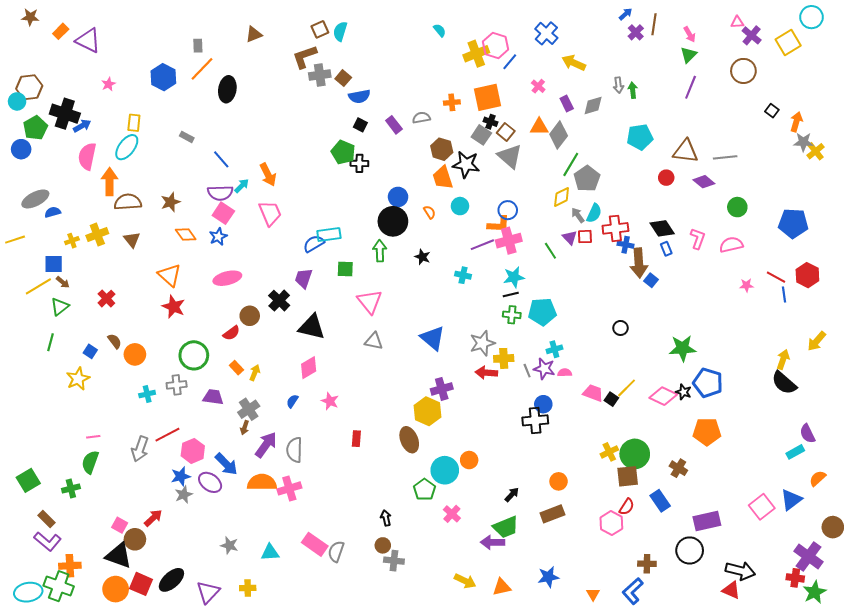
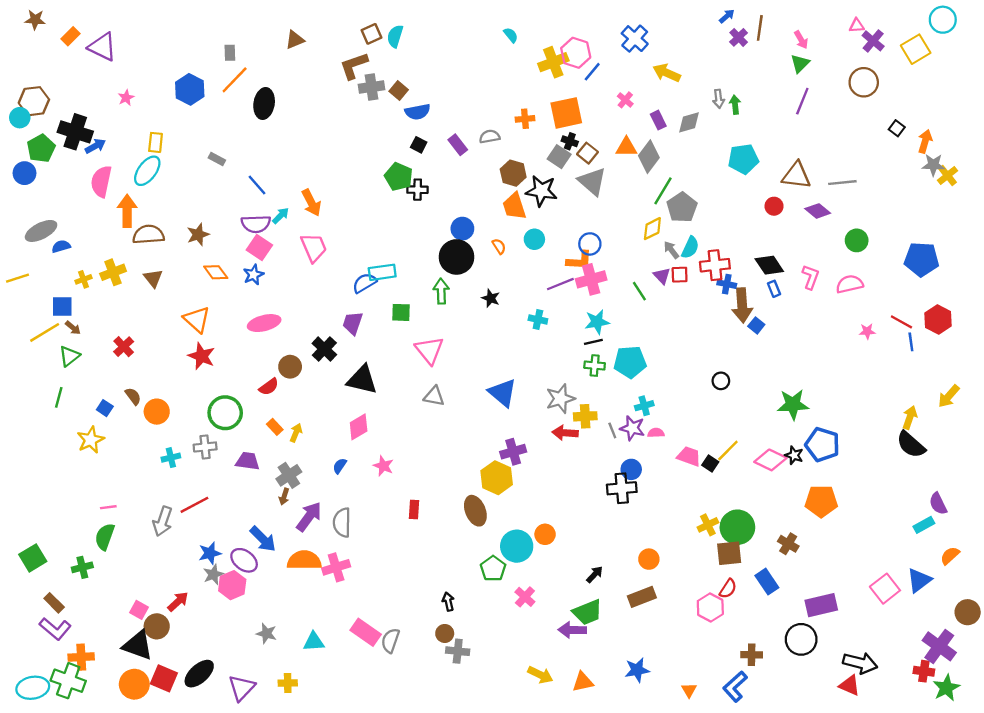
pink hexagon: (193, 451) -> (232, 585), moved

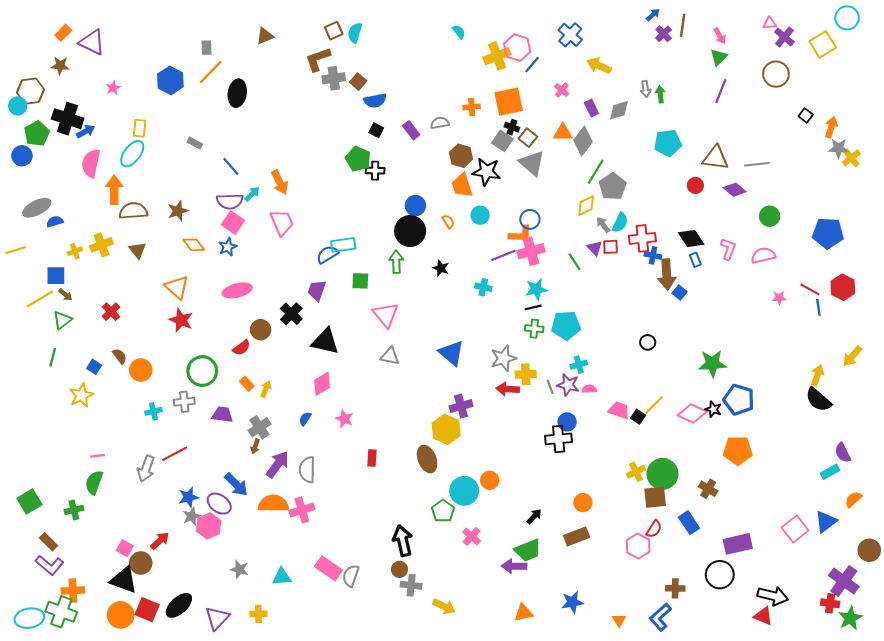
brown star: (35, 20) -> (60, 66), moved
black arrow: (448, 602) -> (403, 541), size x1.8
yellow arrow: (540, 675) -> (444, 606), moved

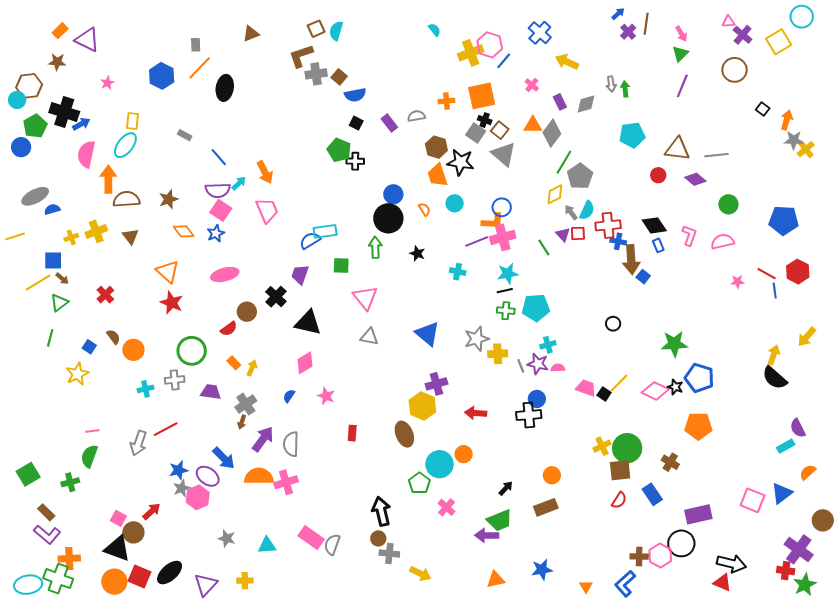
red arrow: (508, 389) -> (476, 413), moved
pink square: (795, 529) -> (753, 500), turned -30
pink hexagon: (638, 546) -> (660, 556), moved

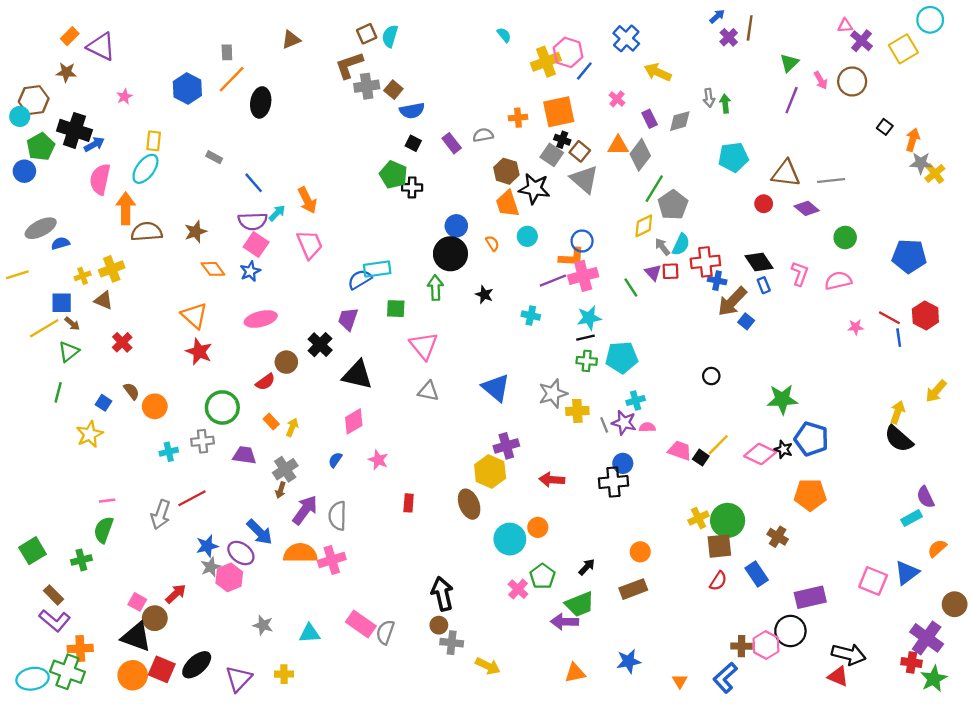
pink arrow: (681, 34) -> (821, 80), moved
brown triangle: (130, 236) -> (104, 300), moved, turned -30
brown arrow: (631, 260) -> (732, 302), turned 48
green pentagon: (419, 483) -> (542, 576), moved

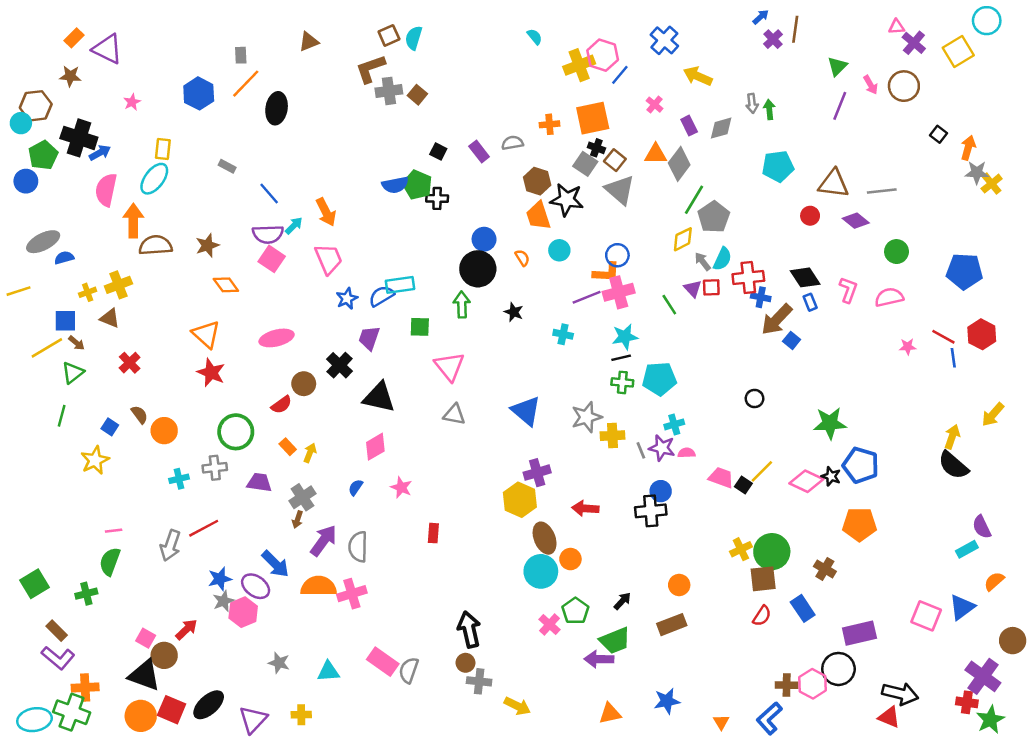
blue semicircle: (412, 111) -> (395, 185), moved
blue star: (250, 271) -> (347, 298), moved
brown ellipse: (469, 504) -> (545, 538), moved

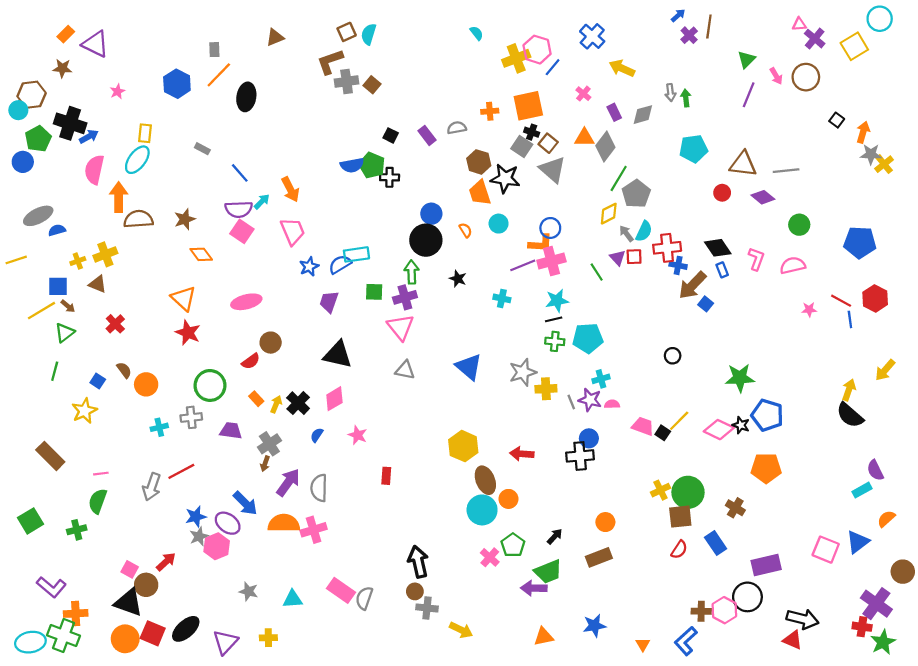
black cross: (340, 365) -> (298, 403), moved
purple cross: (537, 473) -> (405, 297), moved
brown rectangle: (57, 631) -> (50, 456), moved, size x1.5

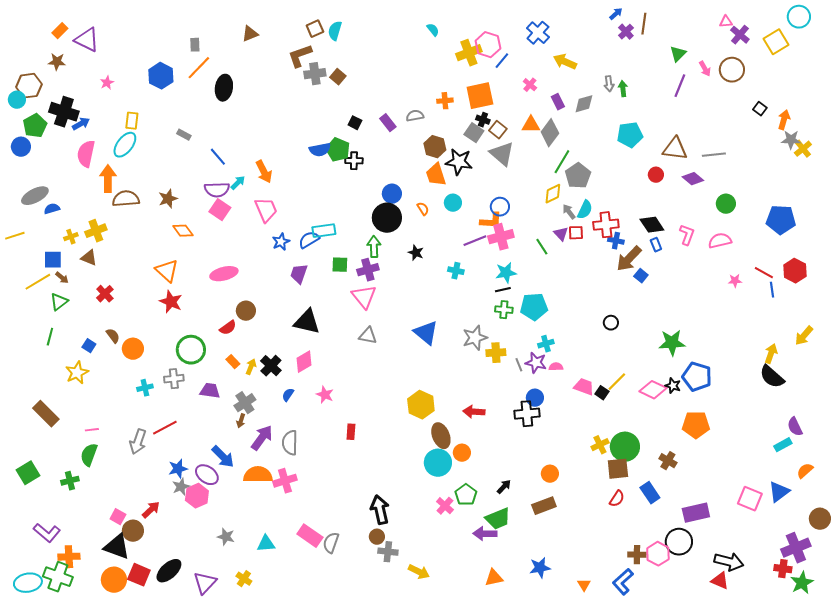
purple cross: (876, 604) -> (796, 548), turned 32
yellow cross: (268, 638) -> (244, 579), turned 35

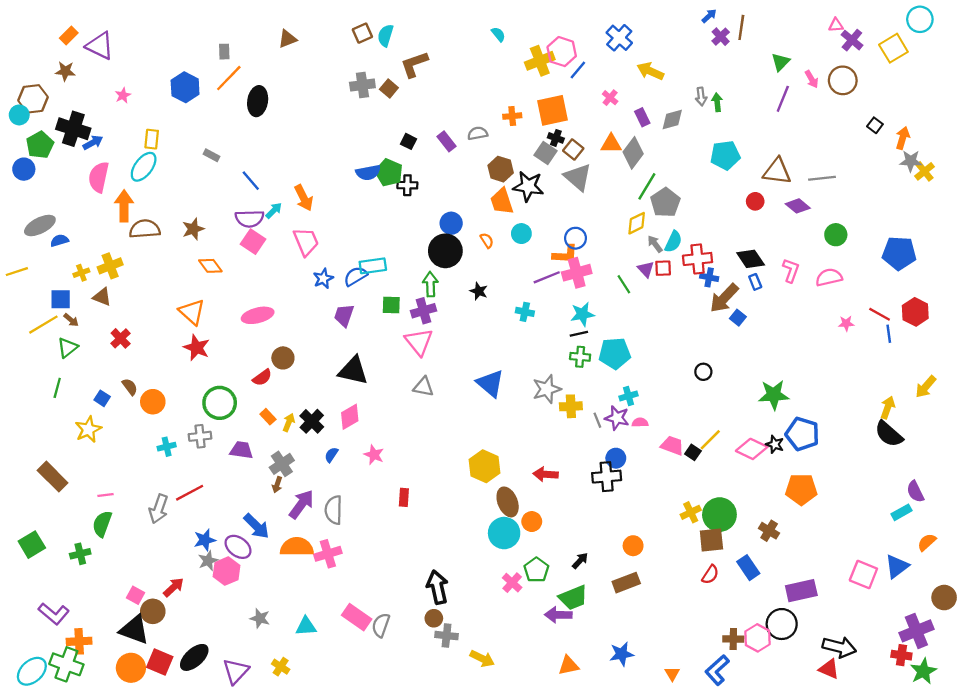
brown L-shape: (300, 56) -> (414, 64), moved
cyan ellipse: (28, 583) -> (32, 671), turned -32

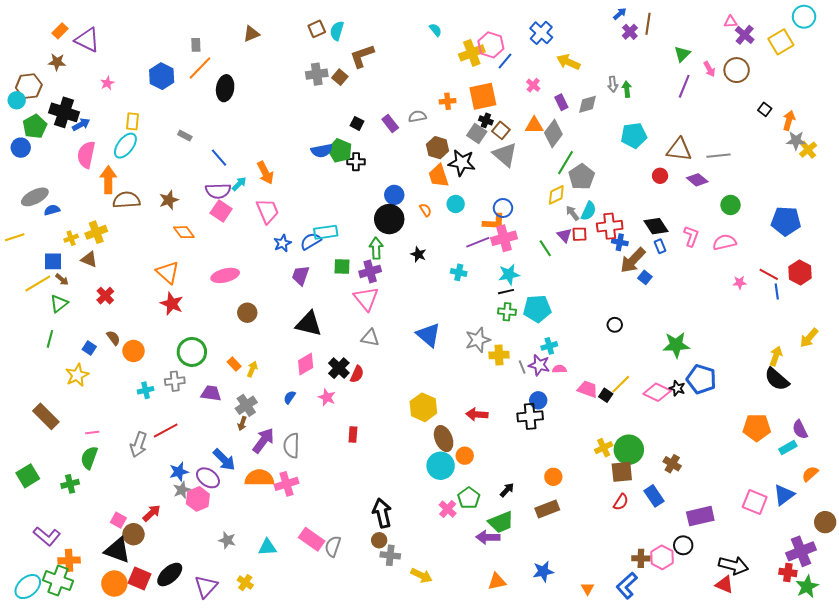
red semicircle: (262, 378) -> (357, 374), moved, turned -30
black cross: (312, 421) -> (339, 368), moved
orange pentagon: (801, 489) -> (757, 427), moved
black circle: (782, 624) -> (683, 545), size x0.7

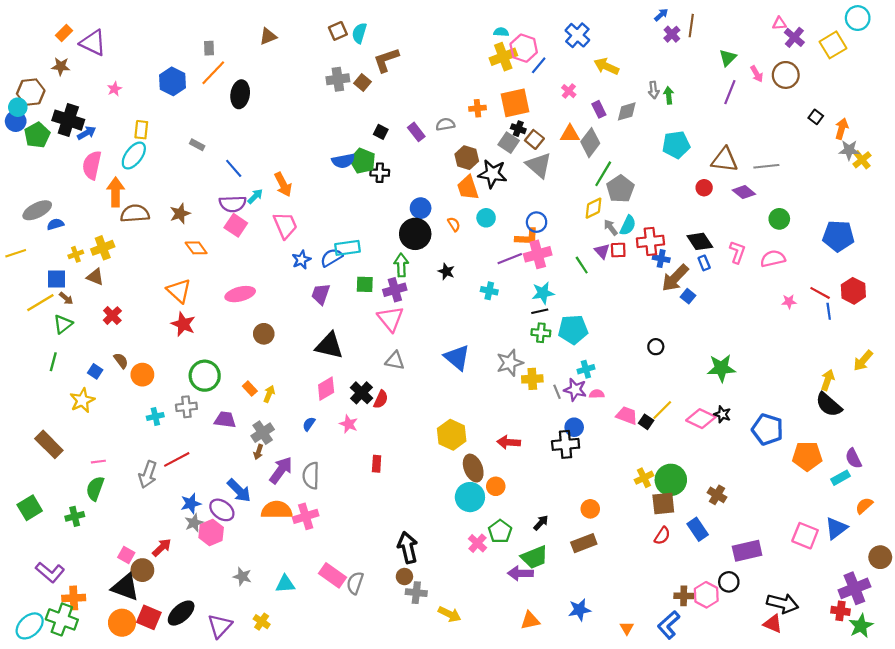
cyan semicircle: (436, 30) -> (501, 32), moved, turned -48
blue circle: (21, 148) -> (16, 121), moved
blue pentagon: (701, 379) -> (767, 429), moved

